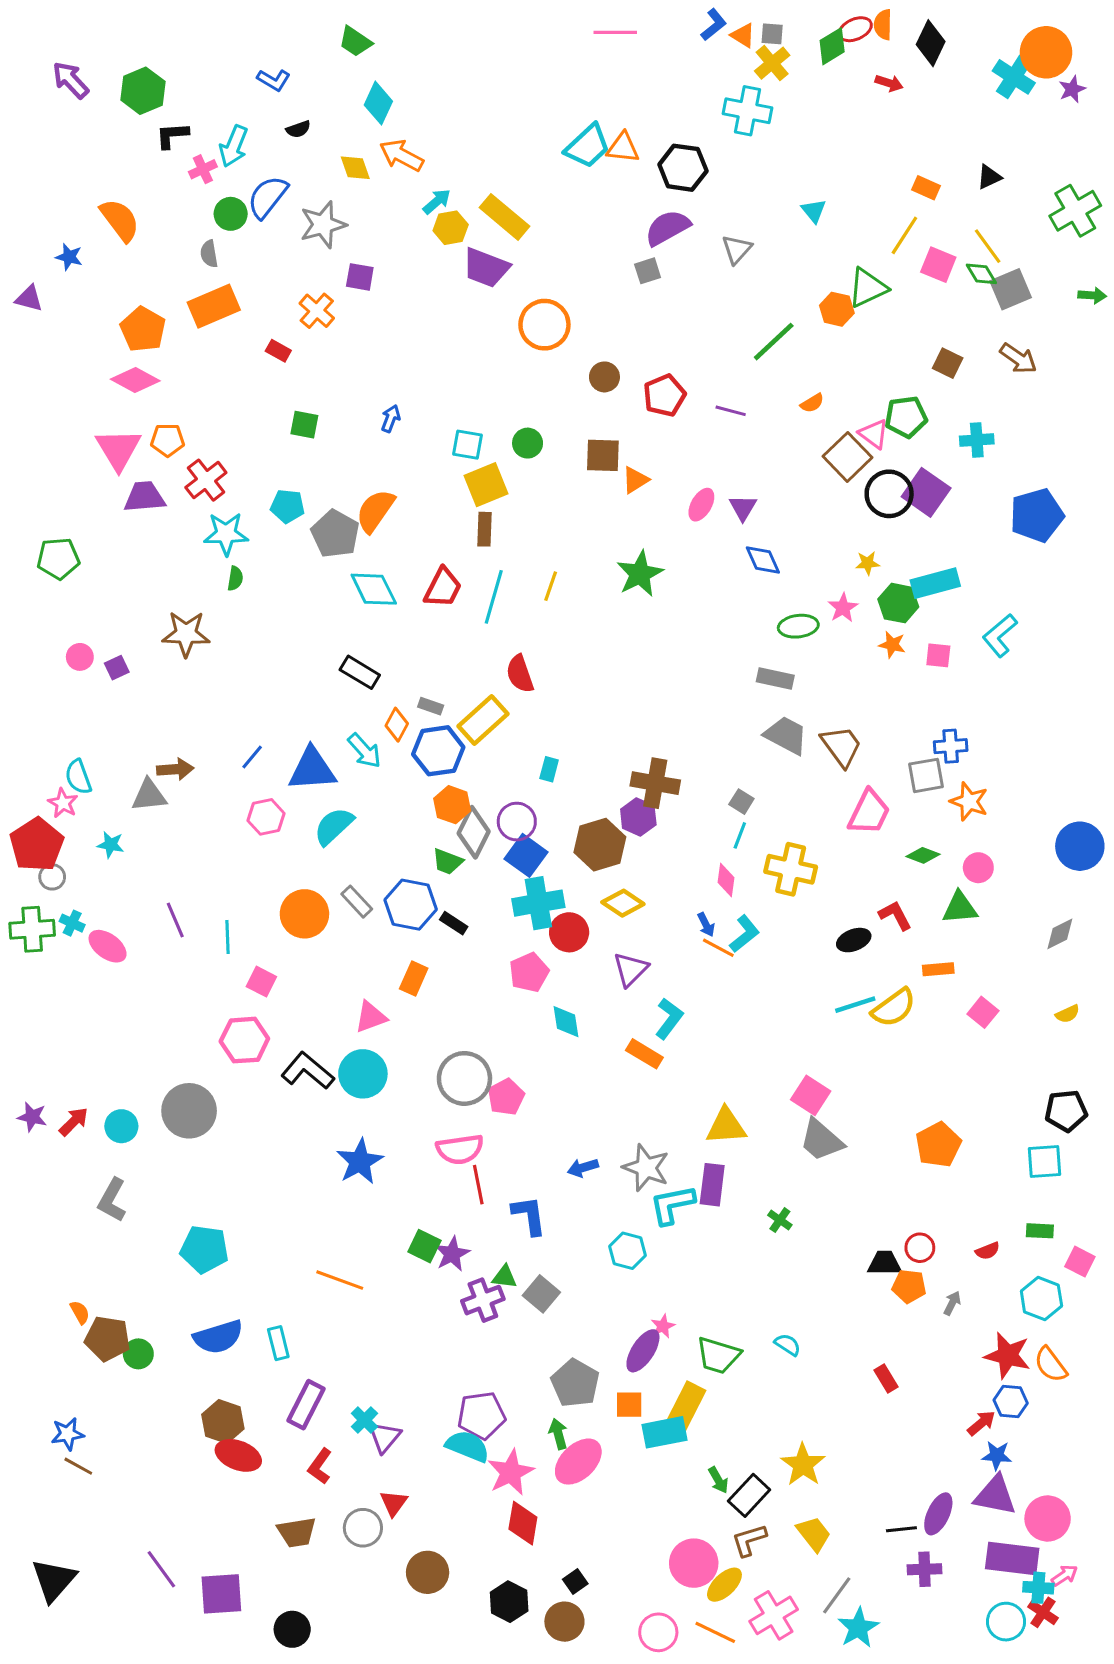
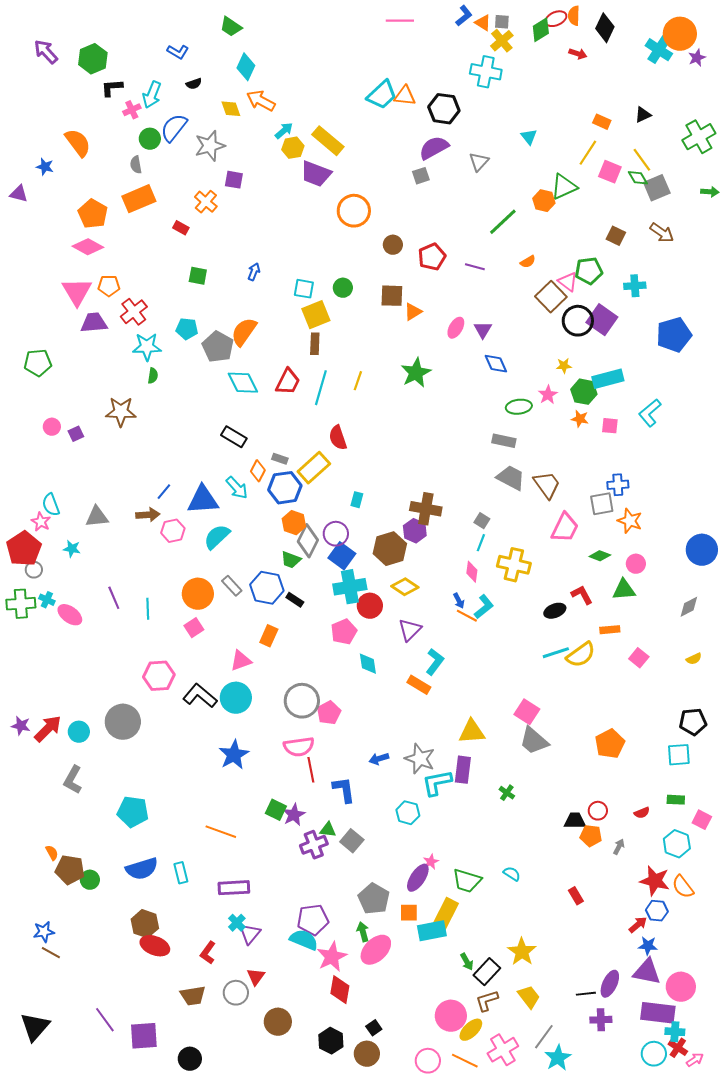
brown arrow: (175, 769) -> (148, 515), moved
pink square: (261, 982) -> (194, 628), moved, turned 30
red arrow: (74, 1122) -> (48, 729), size x1.4
purple rectangle: (306, 1405) -> (234, 888), moved, turned 60
pink arrow: (1064, 1575) -> (695, 1060), moved

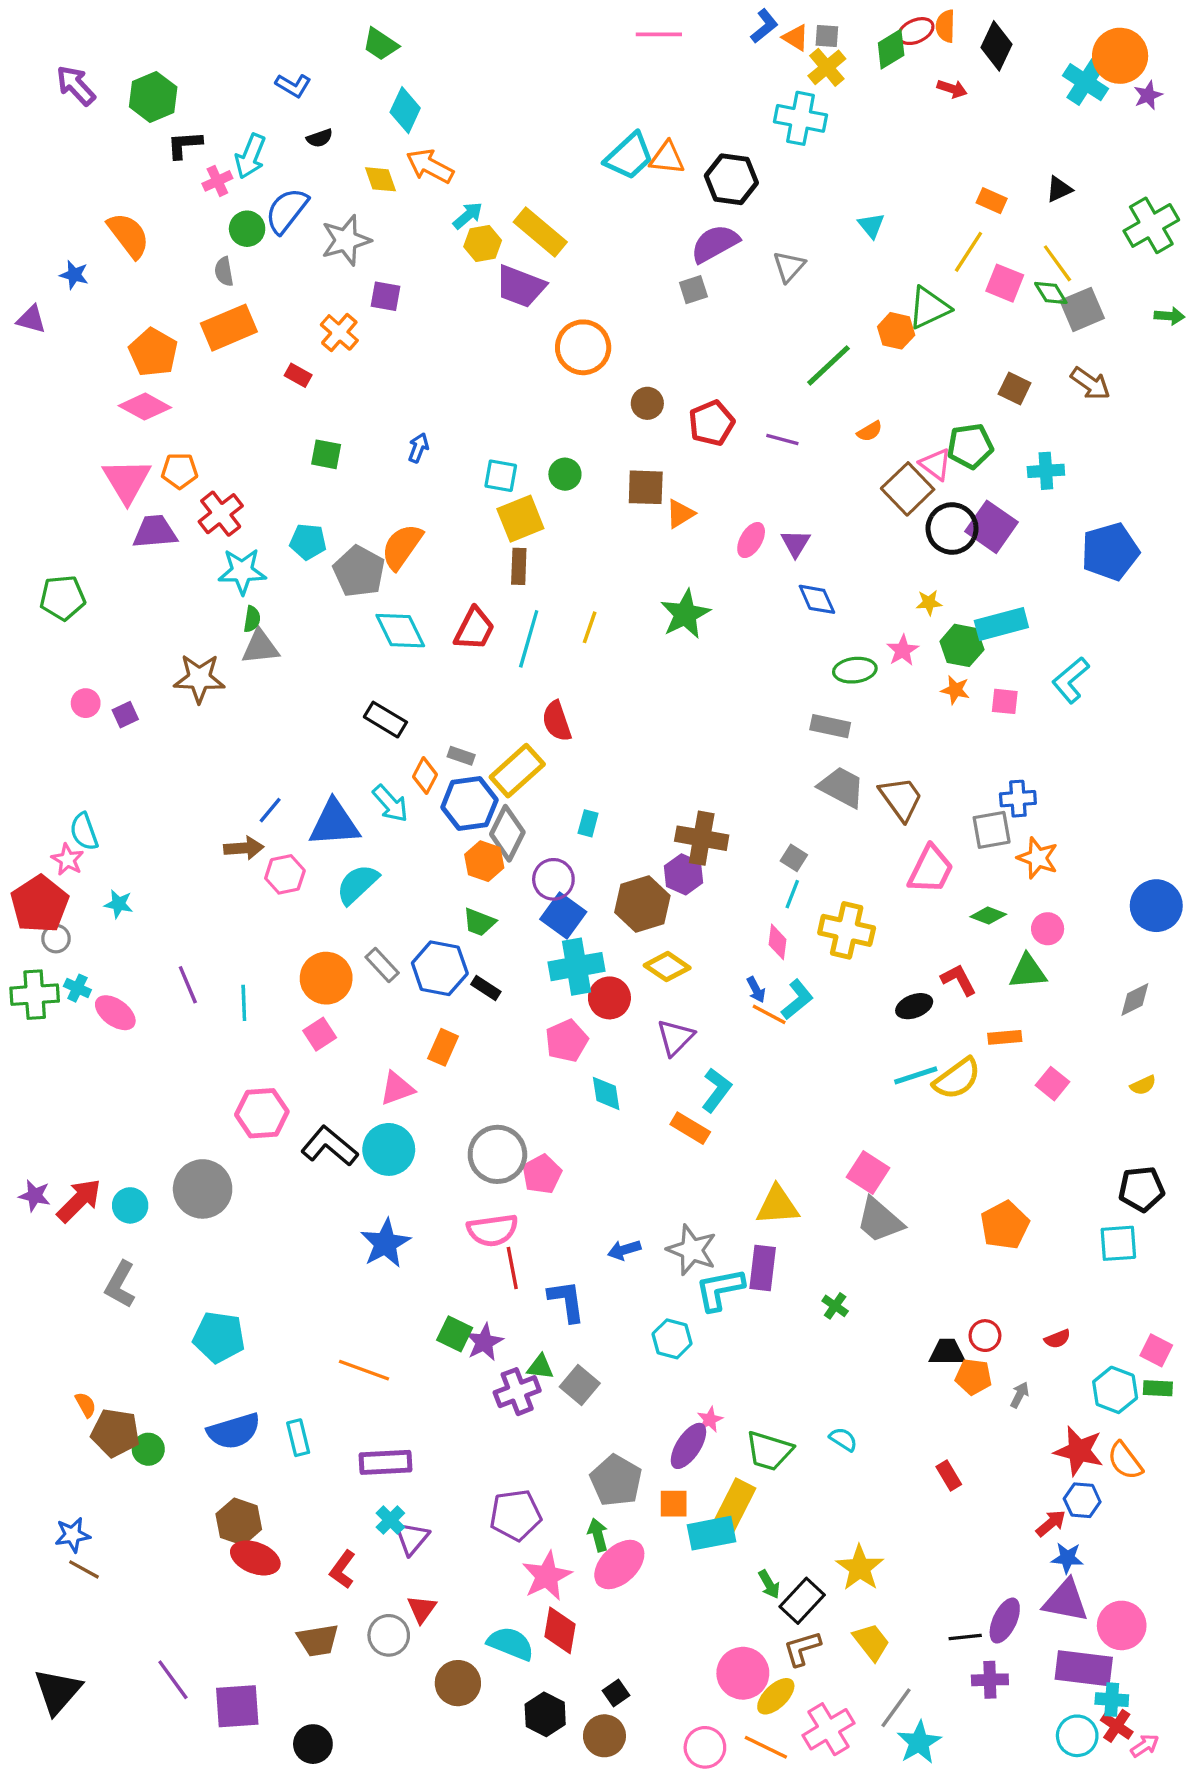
gray triangle: (97, 517) -> (260, 647), moved
gray diamond: (308, 541) -> (507, 833), moved
green rectangle: (676, 800) -> (1158, 1388), moved
cyan semicircle: (304, 940) -> (511, 1644), moved

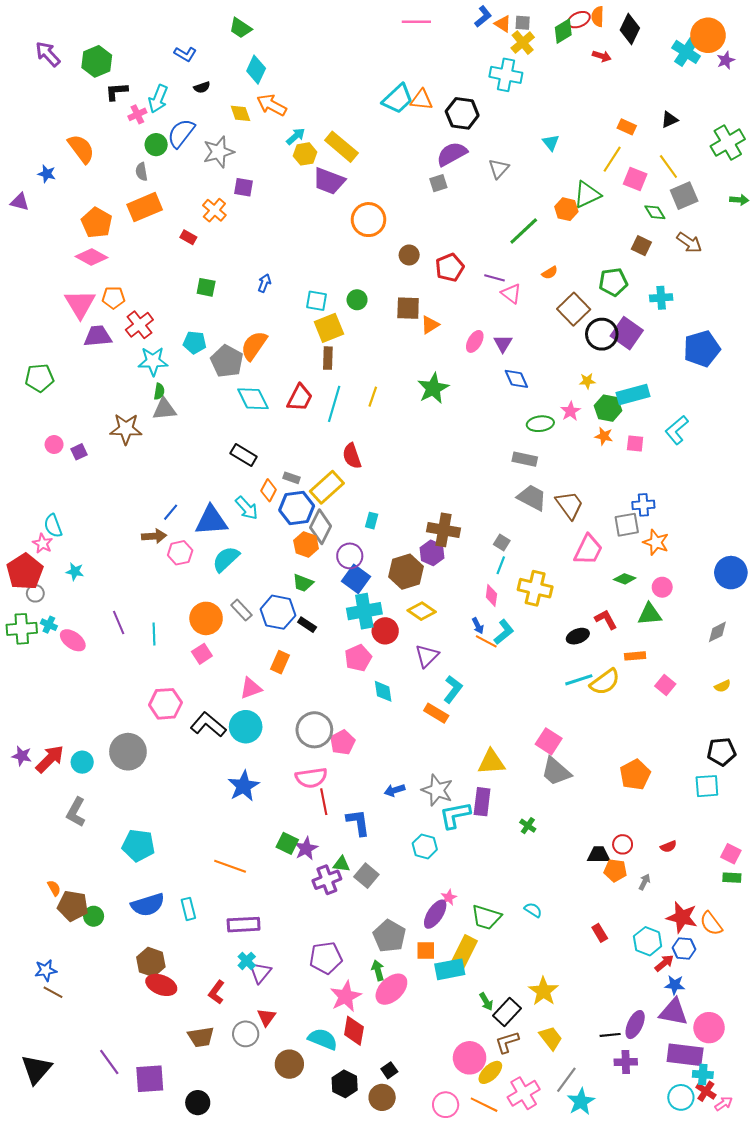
green diamond: (1051, 293) -> (655, 212), moved
pink triangle: (936, 464) -> (511, 294), moved
cyan hexagon: (1115, 1390) -> (648, 941), moved

